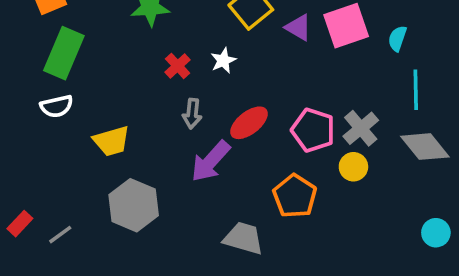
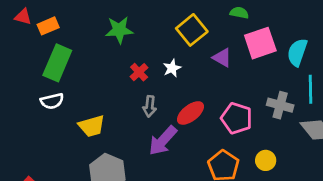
purple triangle: (298, 27) -> (222, 58), moved
cyan semicircle: (397, 38) -> (297, 52), size x1.5
gray cross: (361, 128) -> (280, 105), moved, turned -35
yellow circle: (353, 167) -> (266, 160), moved

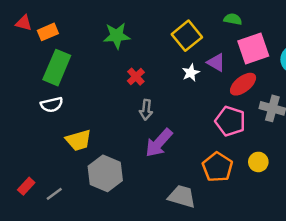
white star: (172, 68) -> (191, 73), moved
red ellipse: (190, 113) -> (243, 84), moved
yellow trapezoid: (92, 126) -> (78, 140), moved

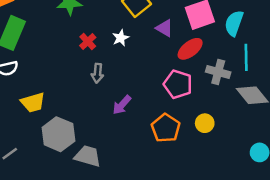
white star: (191, 73) -> (121, 38), moved
purple arrow: (159, 143) -> (122, 105), moved, size x0.7
gray trapezoid: (182, 196) -> (88, 156), moved

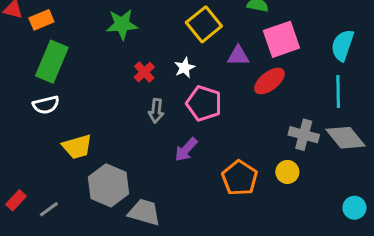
cyan semicircle: (234, 23) -> (343, 45), moved
purple triangle: (164, 28) -> (238, 56), turned -30
gray cross: (218, 72) -> (304, 135), moved
pink pentagon: (178, 84) -> (204, 103), moved

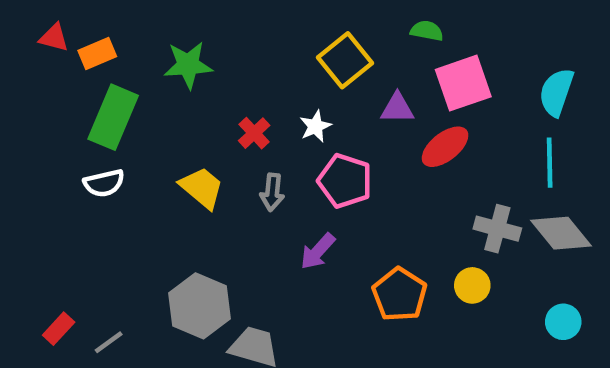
green star: (122, 24) -> (188, 65), moved
yellow trapezoid: (77, 147) -> (202, 188), moved, turned -124
cyan circle: (354, 208) -> (563, 322), moved

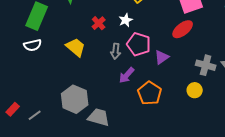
purple triangle: (397, 108) -> (162, 57), moved, turned -35
gray arrow: (272, 192) -> (116, 51), moved
orange pentagon: (400, 295) -> (150, 93), moved

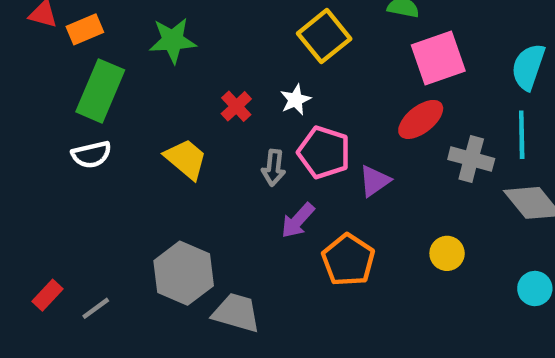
gray cross: (206, 65) -> (471, 159), moved

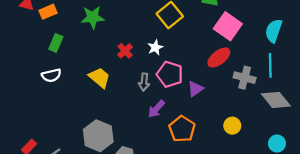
pink square: (438, 58) -> (228, 26), turned -36
green rectangle: (100, 91) -> (56, 43), size x0.6

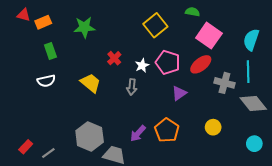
green rectangle: (56, 43) -> (50, 51), turned -42
white star: (155, 47) -> (142, 65), moved
pink pentagon: (170, 74) -> (168, 62), moved
purple arrow: (156, 109) -> (138, 133), moved

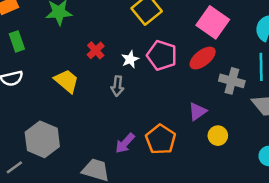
purple triangle: (179, 93) -> (197, 111), moved
gray hexagon: (90, 136) -> (42, 139), moved

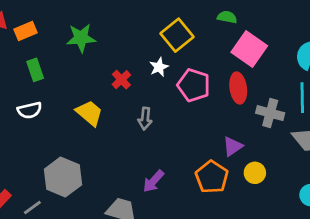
red ellipse: (203, 58) -> (238, 88), turned -60
white star: (130, 59) -> (159, 67), moved
orange pentagon: (161, 139) -> (212, 177), moved

